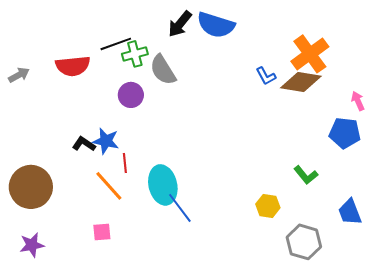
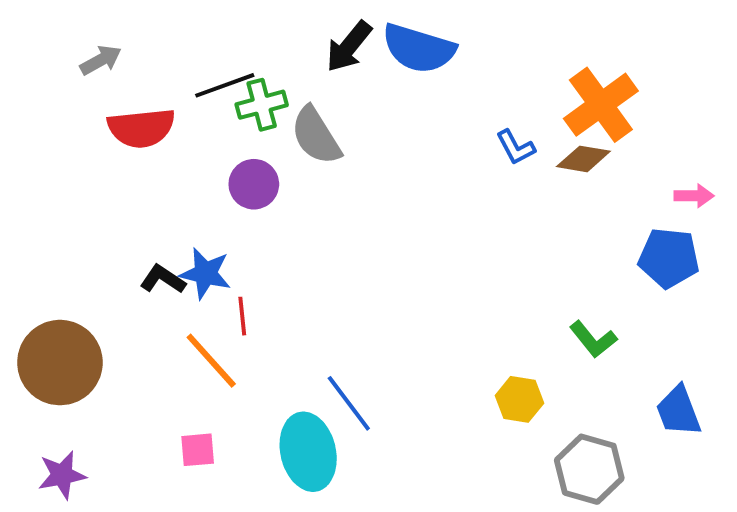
gray arrow: (19, 75) -> (101, 60), moved
brown diamond: (301, 82) -> (583, 159), size x0.7
pink arrow: (358, 101) -> (694, 196), turned 114
cyan ellipse: (163, 185) -> (308, 452), moved

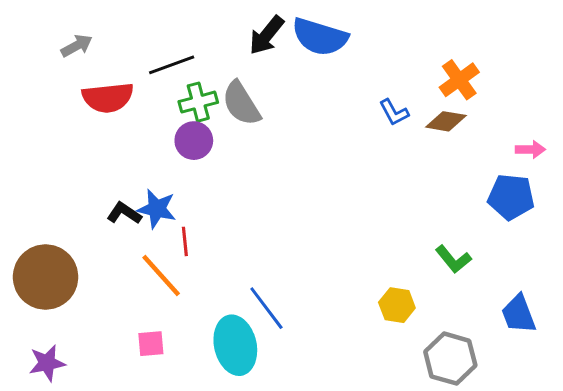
green cross: (262, 105) -> (198, 102), moved
orange cross: (601, 105) -> (459, 80), size x0.7

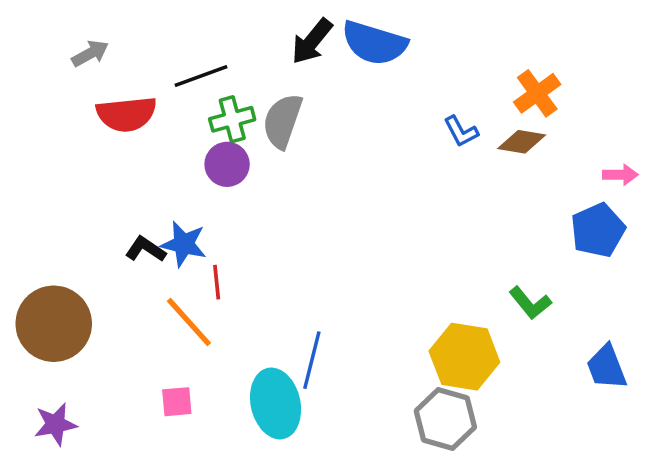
gray semicircle: (241, 104) -> (282, 121), turned 51
blue pentagon: (511, 197) -> (598, 230), turned -30
yellow hexagon: (397, 305) -> (464, 357), size x1.6
blue line: (266, 308) -> (312, 360), turned 51
gray hexagon: (450, 359) -> (445, 419), moved

